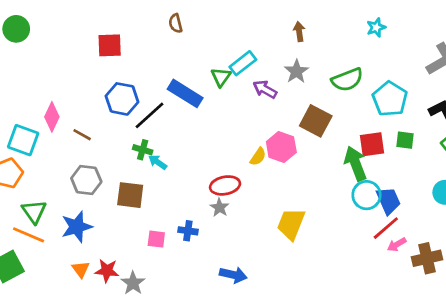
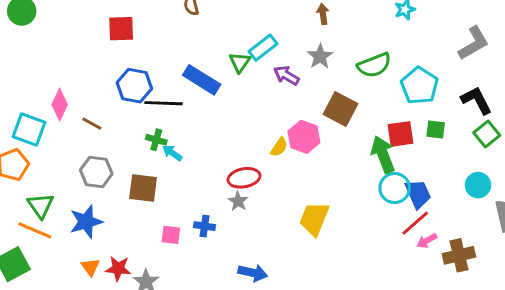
black line: (149, 115) -> (164, 103), turned 44

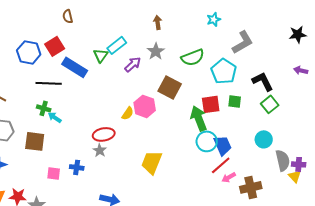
red square: (121, 29) -> (55, 46), moved, turned -30
gray L-shape: (474, 43) -> (243, 42), moved
purple arrow: (286, 75) -> (133, 64), turned 108
blue hexagon: (134, 86) -> (29, 52), moved

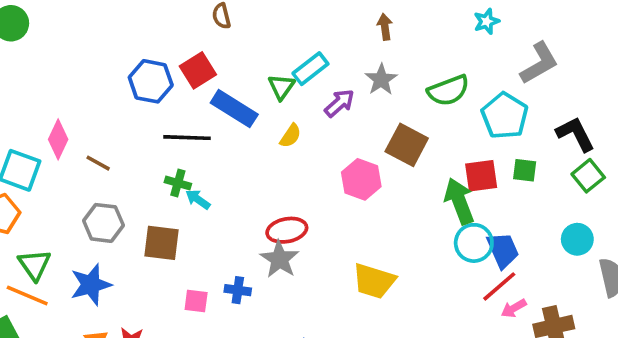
yellow semicircle: (128, 113) -> (290, 136), moved
gray star: (100, 150) -> (280, 259), size x1.5
yellow trapezoid: (152, 162) -> (374, 281), turned -95

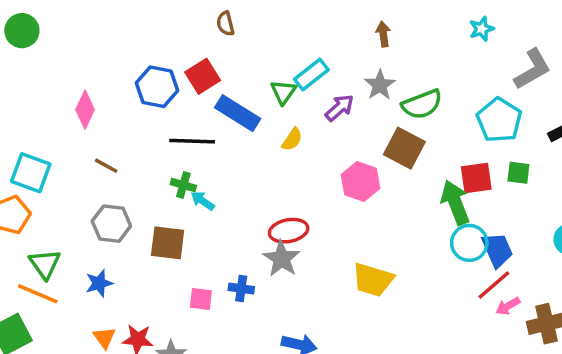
green semicircle: (448, 90) -> (422, 104), moved
pink diamond: (58, 139) -> (85, 110), moved
blue star: (91, 285) -> (99, 283), size x0.7

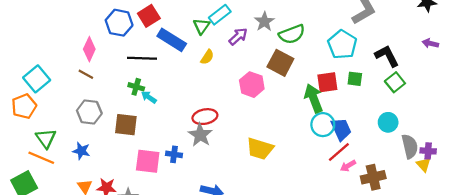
pink diamond: (85, 110) -> (89, 49), moved
cyan square: (31, 173) -> (37, 79), turned 30
blue star: (99, 283) -> (81, 151), turned 30
pink square: (201, 299) -> (148, 161), size x1.6

